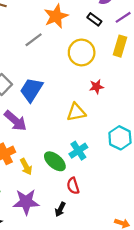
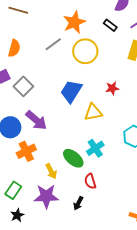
yellow circle: (82, 52) -> (85, 51), moved
blue trapezoid: (31, 90) -> (71, 91), moved
yellow arrow: (26, 167) -> (51, 171), moved

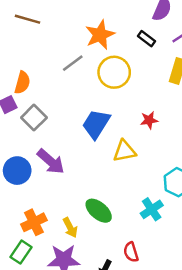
orange semicircle: (14, 48) -> (22, 83), moved
cyan cross: (95, 148) -> (152, 209), moved
orange cross: (26, 151) -> (34, 222), moved
red semicircle: (90, 181) -> (131, 252), moved

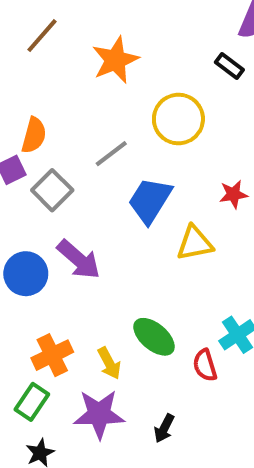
brown line: (27, 19) -> (42, 36), turned -65
orange star: (100, 35) -> (115, 60), moved
gray line: (73, 63) -> (111, 154), moved
red semicircle: (131, 252) -> (205, 365), moved

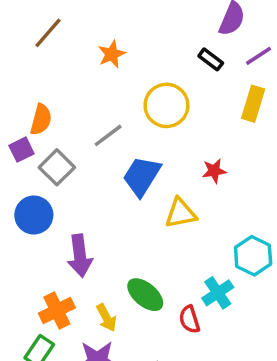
orange star: (115, 60) -> (112, 54), size x0.7
purple arrow: (79, 259) -> (80, 256), moved, turned 42
blue circle: (26, 274) -> (34, 215), moved

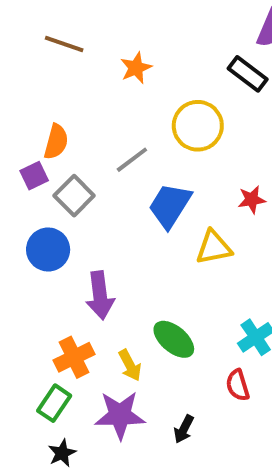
brown line: (48, 33) -> (64, 44), turned 68
black rectangle: (211, 59) -> (248, 74), size x1.4
red semicircle: (189, 319) -> (238, 385), moved

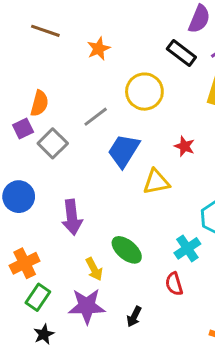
red star: (252, 200) -> (184, 146), turned 30
blue circle: (48, 249) -> (19, 197), moved
orange cross: (74, 357) -> (25, 263), moved

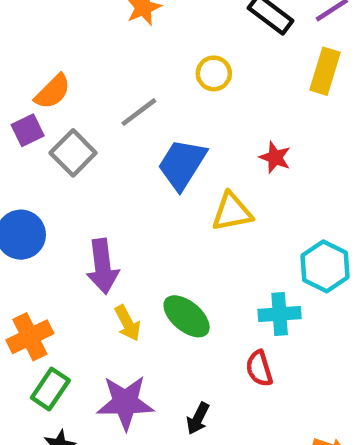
yellow circle: (144, 92) -> (214, 73), size x0.6
orange semicircle: (39, 103) -> (53, 92), turned 30
cyan cross: (187, 248) -> (280, 314), turned 30
yellow arrow: (94, 269) -> (128, 323), moved

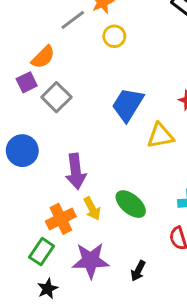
yellow circle: (214, 73) -> (114, 36), moved
gray line: (139, 112) -> (73, 20), moved
orange cross: (30, 337) -> (61, 219), moved

